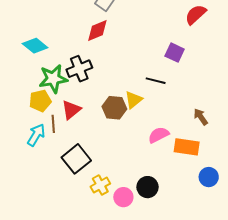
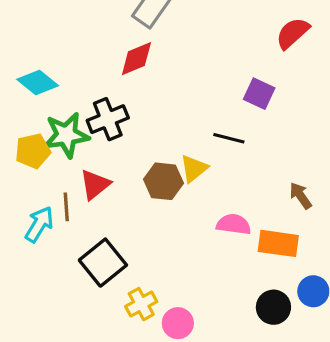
yellow pentagon: (40, 101) -> (33, 151), moved
pink semicircle: (159, 135) -> (234, 224), turned 35
black circle: (148, 187) -> (273, 307), moved

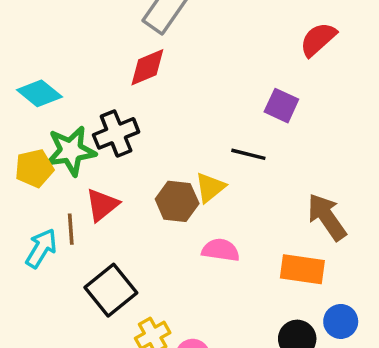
brown arrow: (301, 196) -> (327, 217), size x1.6
pink semicircle: (234, 224) -> (221, 250), moved

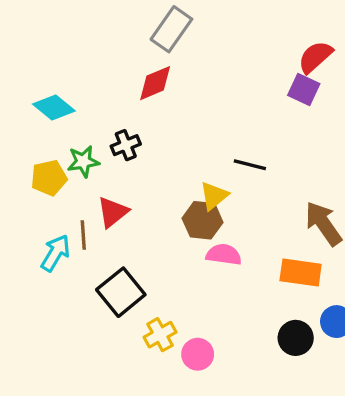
purple square: (281, 106) -> (304, 90), moved
black cross: (116, 133) -> (126, 145), size x0.7
green star: (71, 151) -> (83, 161), size x0.7
brown hexagon: (177, 201) -> (203, 220), moved

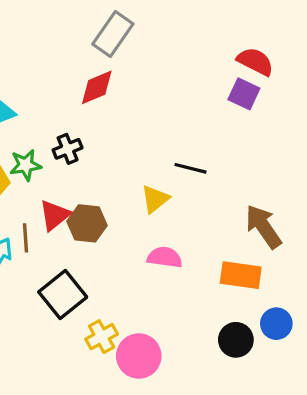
red semicircle: (315, 57) -> (255, 61), turned 69
brown hexagon: (203, 220) -> (87, 223), moved
pink circle: (198, 354) -> (139, 356), size x1.4

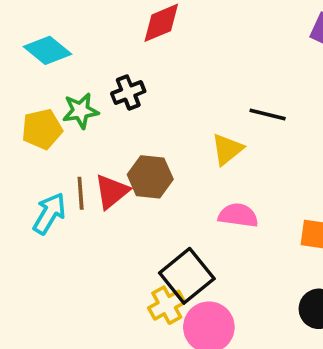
red triangle: (55, 215) -> (112, 191), moved
black square: (63, 295) -> (187, 276), moved

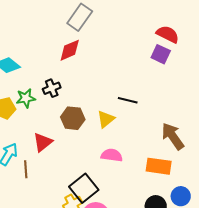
brown hexagon: (150, 177) -> (73, 118), moved
brown line: (81, 193) -> (26, 169), moved

